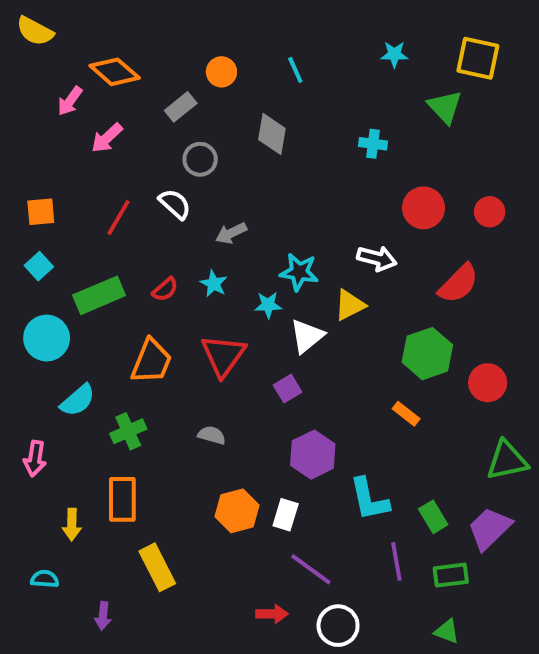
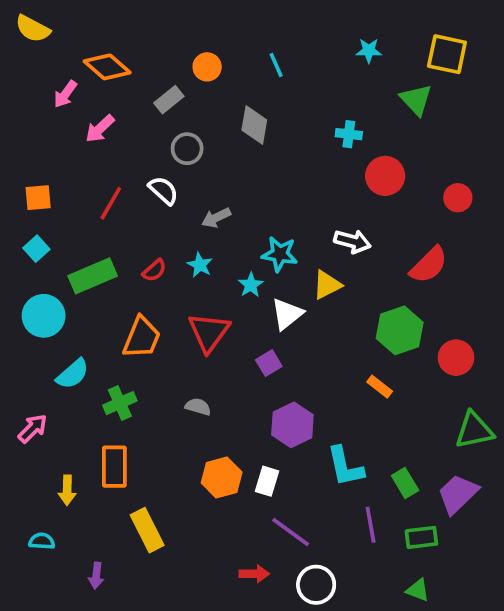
red circle: (424, 208) -> (385, 176), moved
cyan star: (268, 305) -> (251, 285), turned -30
pink arrow: (35, 458) -> (33, 428), turned -144

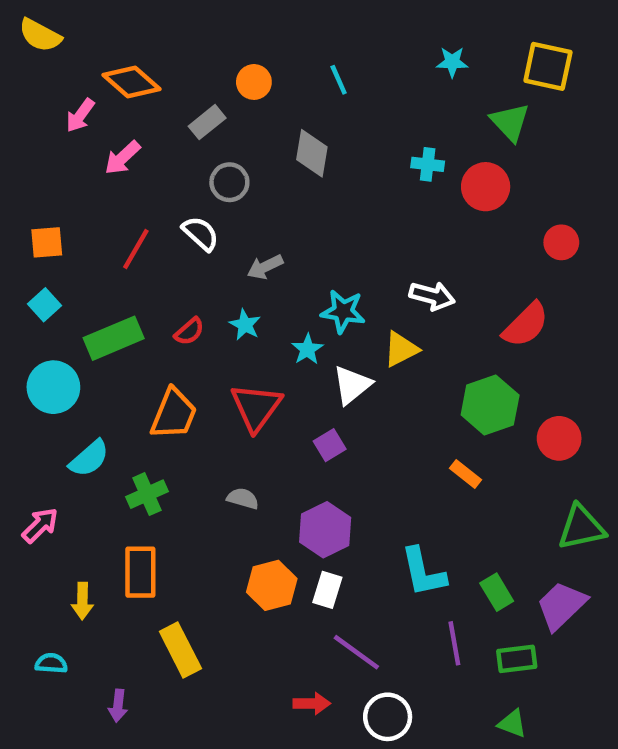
red circle: (385, 176) -> (486, 187), moved
purple hexagon: (292, 425) -> (325, 530), moved

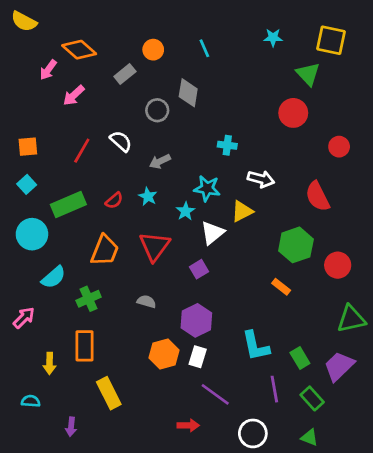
cyan cross: (428, 164) -> (227, 145), moved
gray circle: (229, 182) -> (157, 110), moved
red semicircle: (526, 325) -> (317, 196), turned 108
green rectangle: (517, 659) -> (312, 398), turned 55
white circle: (388, 717) -> (253, 433), moved

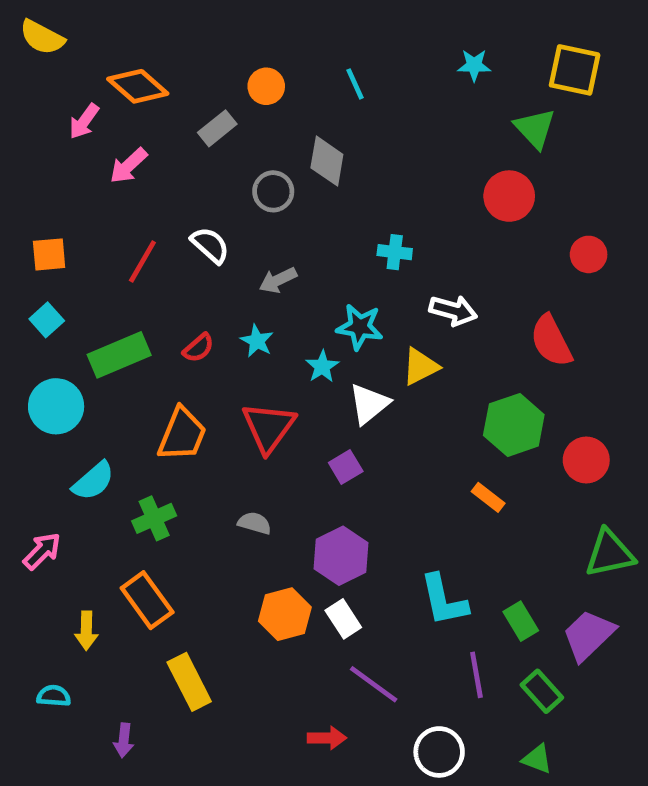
orange rectangle: (85, 346) -> (147, 600), turned -36
white rectangle: (198, 357) -> (343, 619), turned -50

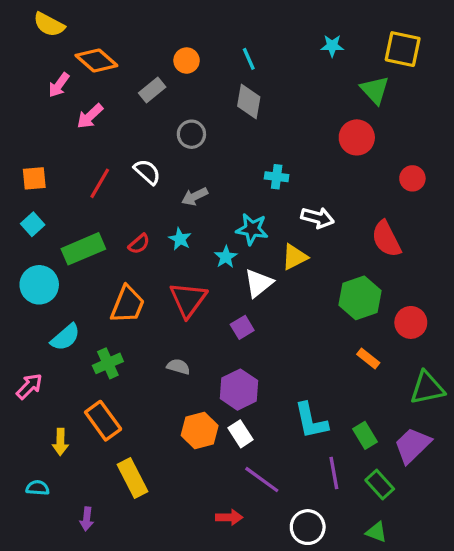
yellow semicircle: (42, 37) -> (49, 24), moved
gray diamond: (327, 161) -> (249, 101), moved
orange rectangle: (488, 497) -> (368, 358), moved

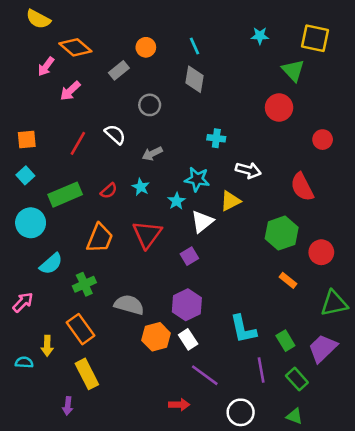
gray semicircle: (178, 367) -> (129, 305), moved, size x1.6
yellow rectangle: (132, 478) -> (87, 374), moved
cyan semicircle: (38, 488) -> (24, 362), moved

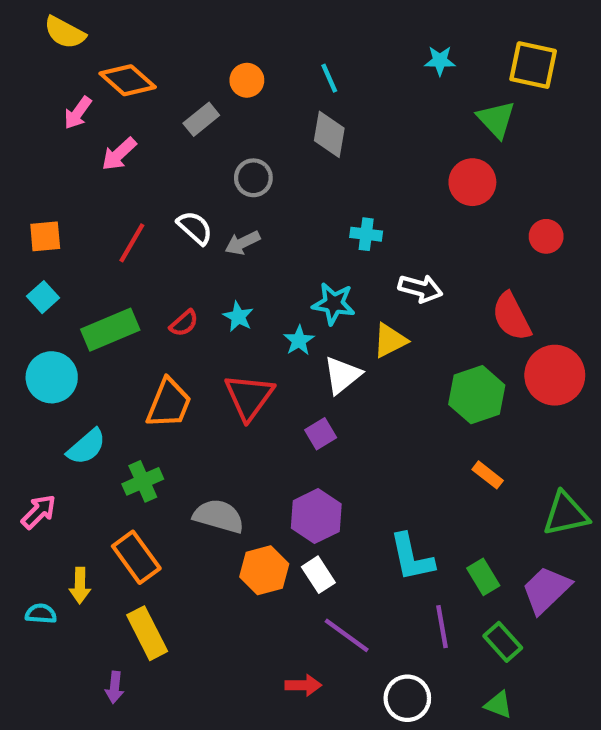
gray arrow: (152, 154) -> (243, 243), moved
red circle: (321, 252) -> (555, 375), moved, size x1.4

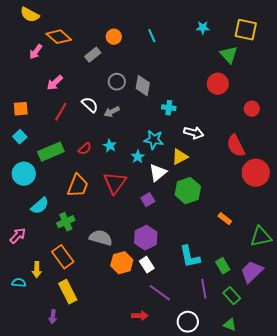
gray diamond: (329, 134) -> (143, 86), moved
pink arrow: (119, 154) -> (55, 83), moved
green hexagon: (477, 395) -> (188, 191), moved

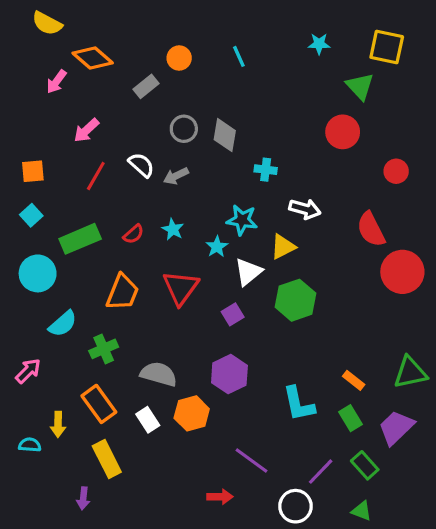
orange rectangle: (225, 219) -> (354, 380), moved
white rectangle: (147, 265) -> (148, 420), moved
purple line: (204, 289) -> (321, 472), moved, turned 54

